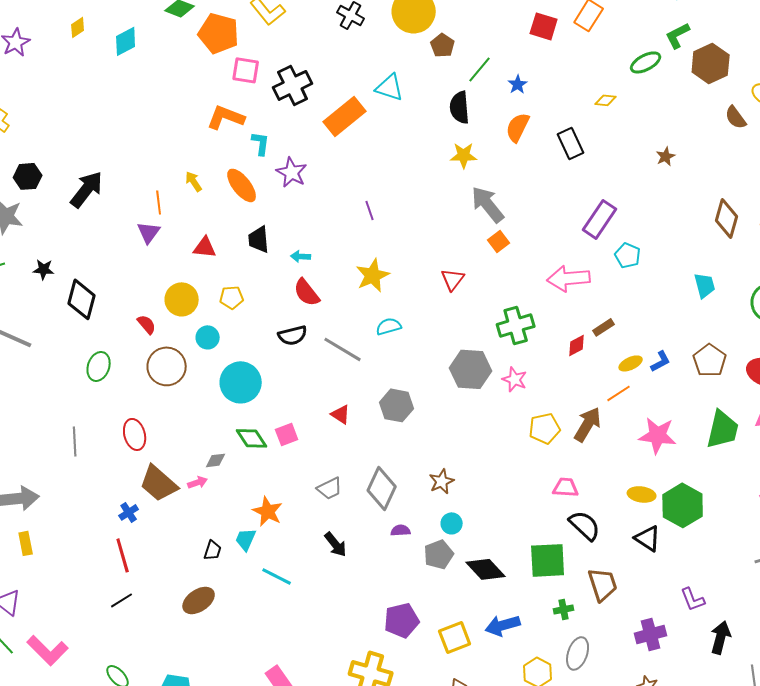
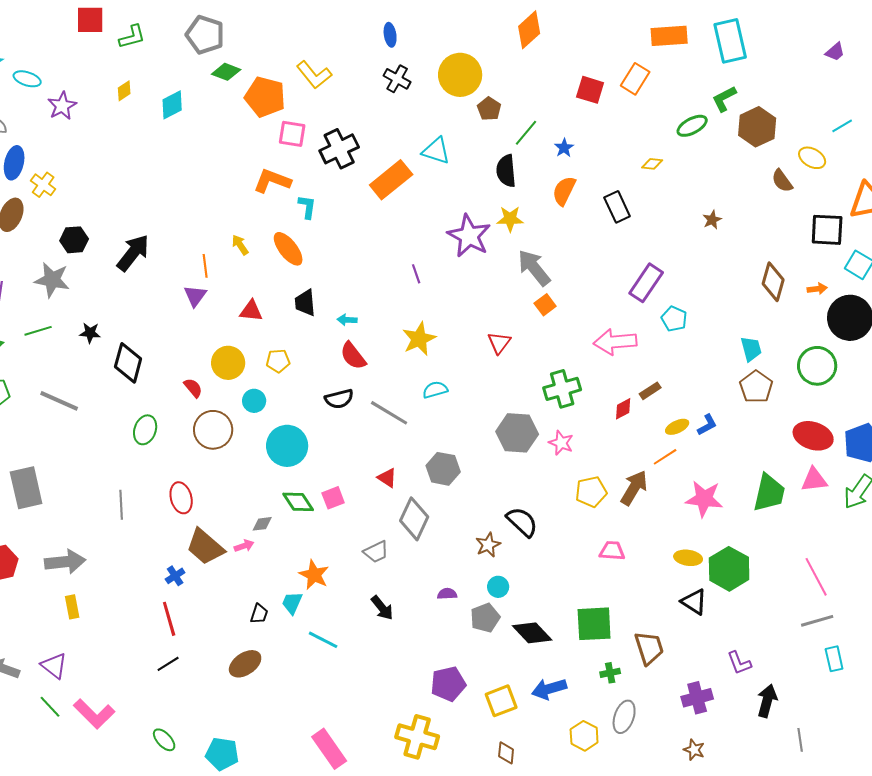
purple star: (292, 172) -> (469, 236), moved, size x1.4
brown pentagon: (710, 360) -> (756, 387), moved
gray diamond: (382, 488) -> (414, 519), moved
black semicircle: (585, 525) -> (522, 522), moved

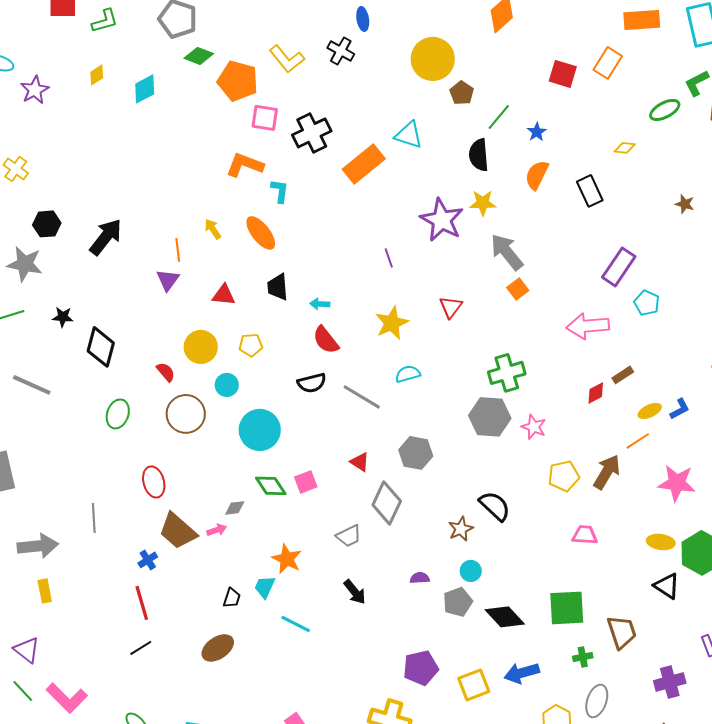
black cross: (397, 79) -> (341, 51), moved
brown star: (712, 220) -> (685, 204), turned -30
red triangle: (499, 343) -> (451, 307), moved
green cross: (562, 389) -> (507, 373), moved
gray line: (121, 505) -> (94, 518), moved

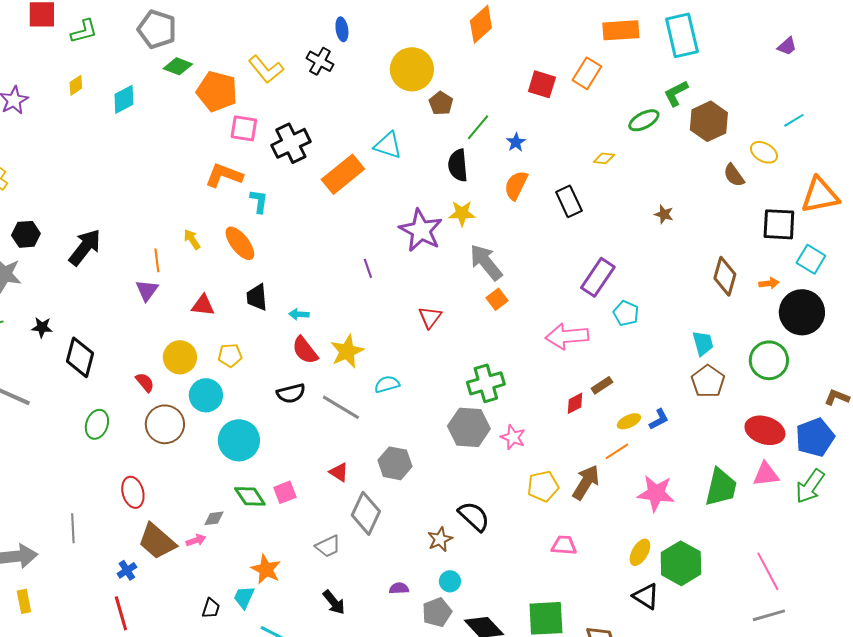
yellow star: (392, 323) -> (347, 351), moved
cyan circle: (227, 385) -> (206, 395), size x1.4
yellow ellipse: (661, 542) -> (640, 552), turned -68

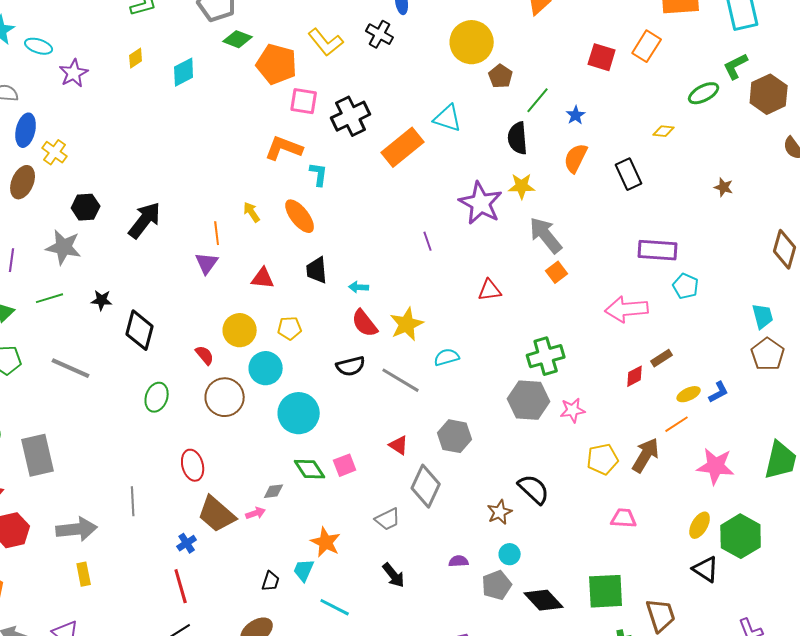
purple rectangle: (598, 277) -> (658, 250), turned 60
red triangle: (430, 317) -> (490, 290), turned 45
pink star: (513, 437) -> (573, 410), turned -30

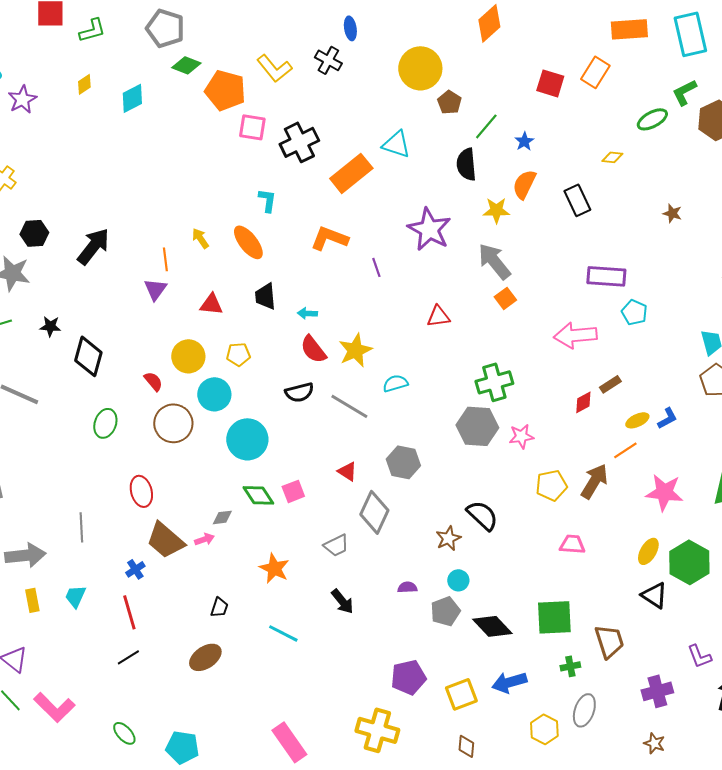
orange L-shape: (284, 148) -> (329, 238), moved
yellow star: (522, 186) -> (496, 210), moved
cyan trapezoid: (304, 570) -> (75, 596), moved

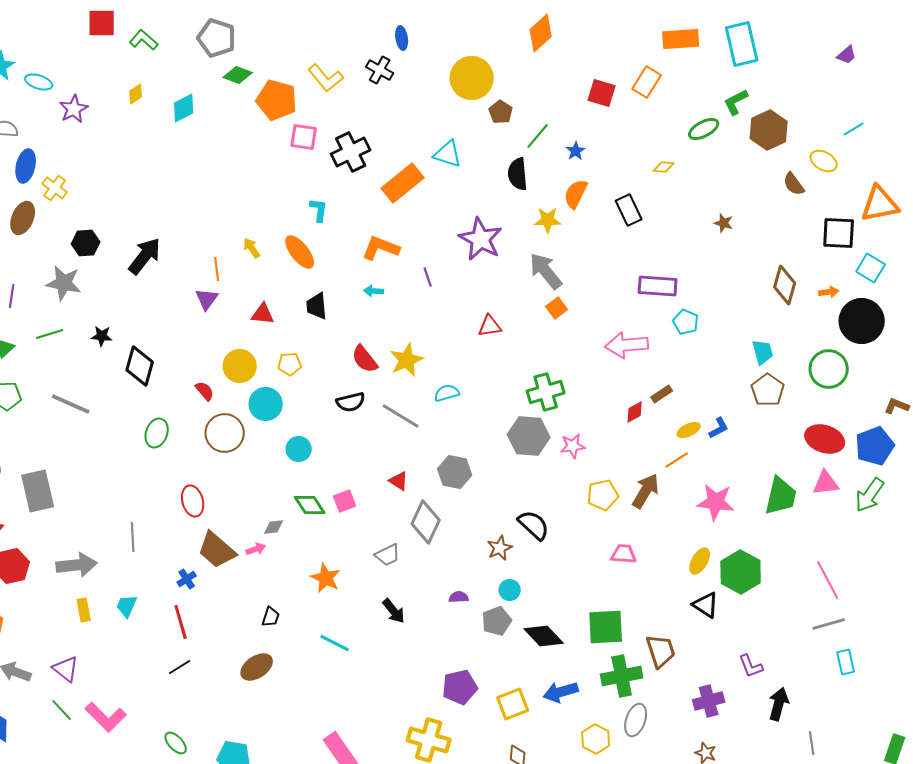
green L-shape: (92, 30) -> (144, 40), turned -124
cyan arrow: (307, 313) -> (374, 291), moved
cyan circle: (247, 439) -> (299, 449), size x0.6
green cross: (570, 666) -> (622, 676), size x2.0

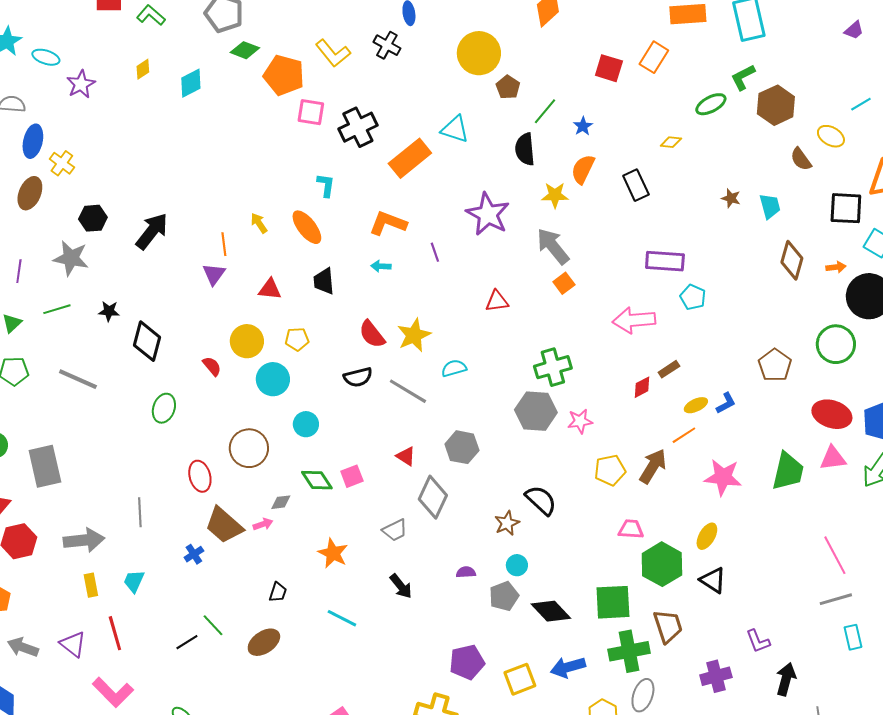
cyan trapezoid: (763, 352) -> (770, 206), moved
brown circle: (225, 433) -> (249, 448), moved
green hexagon: (741, 572) -> (662, 564), moved
red line: (181, 622) -> (115, 633), moved
green line: (62, 710) -> (213, 625), moved

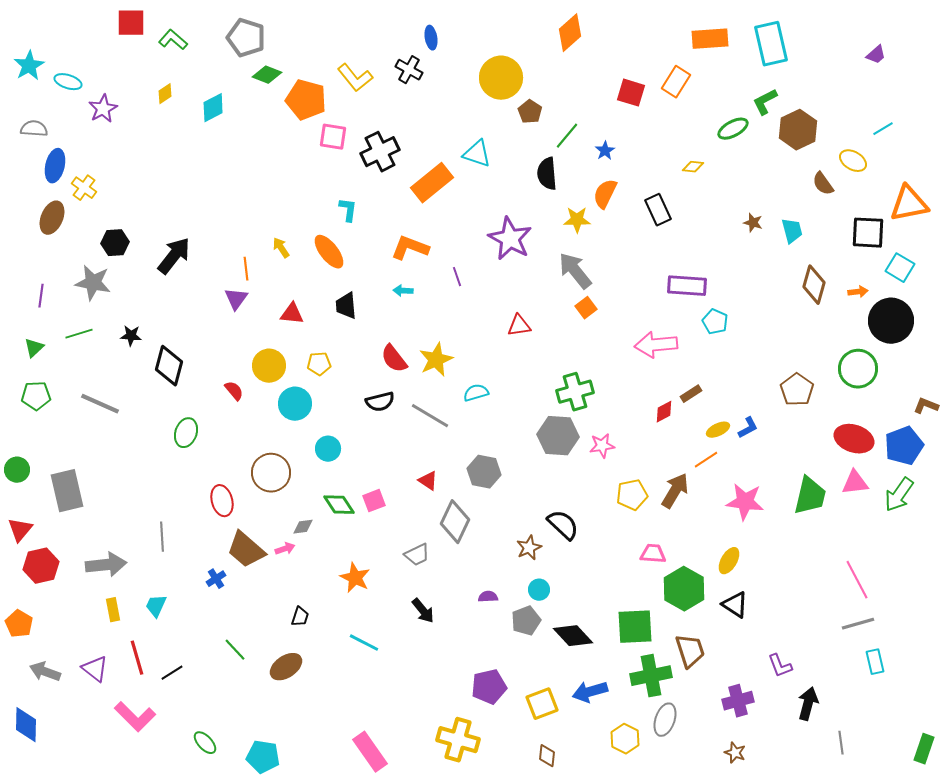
black line: (187, 642) -> (172, 673), moved

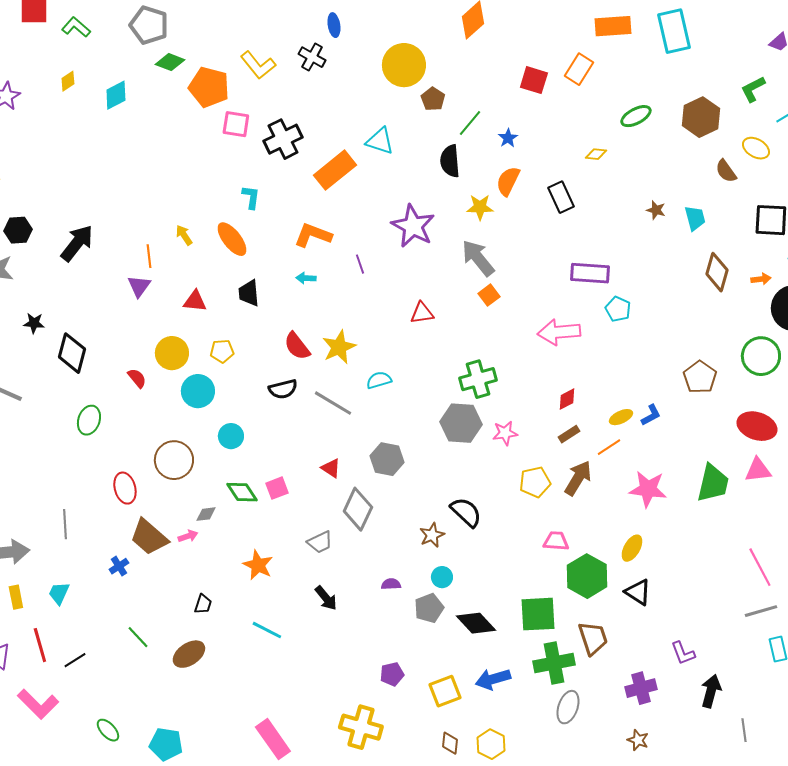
green L-shape: (765, 102) -> (753, 89), moved
brown rectangle: (691, 394) -> (569, 434), moved
purple pentagon: (489, 687) -> (392, 674), size x0.7
yellow hexagon: (625, 739) -> (491, 744), moved

